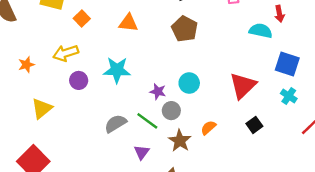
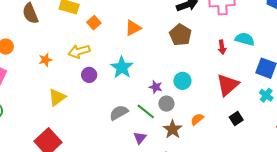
red arrow: (279, 14) -> (222, 47), moved
orange triangle: (128, 23) -> (133, 28), turned -36
cyan star: (117, 70) -> (122, 67), turned 30

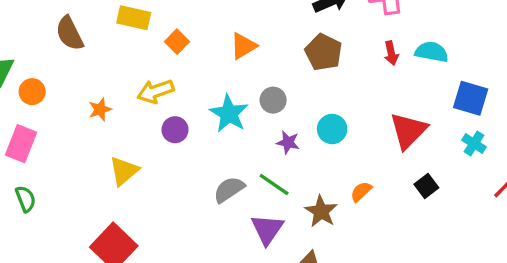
red arrow: (222, 47) -> (391, 53), moved
gray circle: (166, 104) -> (273, 100), moved
purple triangle: (140, 138) -> (267, 229), size x1.5

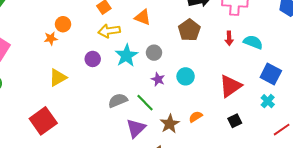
orange triangle: (243, 46) -> (143, 17), turned 42
yellow arrow: (155, 91) -> (109, 31), moved
orange circle: (32, 92) -> (63, 24), moved

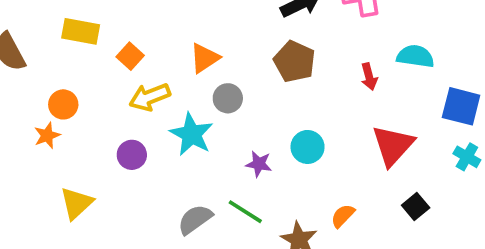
orange triangle: (143, 17) -> (205, 58), turned -42
red arrow: (229, 38) -> (369, 77), moved
gray circle: (154, 53) -> (228, 98), moved

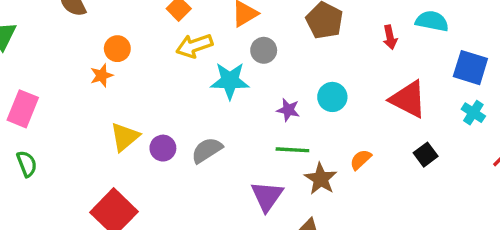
cyan star: (191, 134) -> (230, 81), turned -30
red triangle: (393, 145) -> (408, 99), turned -48
purple circle: (132, 155) -> (163, 148), moved
green line: (245, 212) -> (292, 150), moved, turned -32
gray semicircle: (195, 219) -> (207, 150), moved

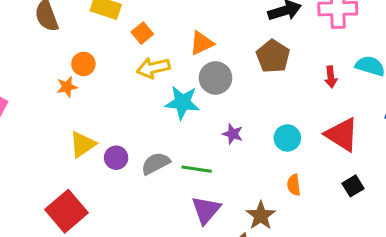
gray circle: (264, 50) -> (216, 78), size x1.4
cyan circle: (332, 97) -> (287, 138), moved
green line: (292, 150) -> (197, 169), moved
orange semicircle: (361, 160) -> (294, 185), turned -60
brown star: (321, 179) -> (261, 216), moved

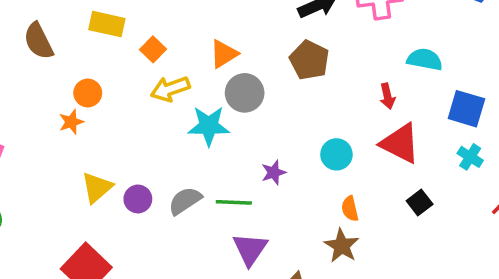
red arrow: (331, 77) -> (387, 96), moved
purple star: (233, 134) -> (274, 172), moved, turned -30
brown star: (261, 216) -> (342, 246), moved

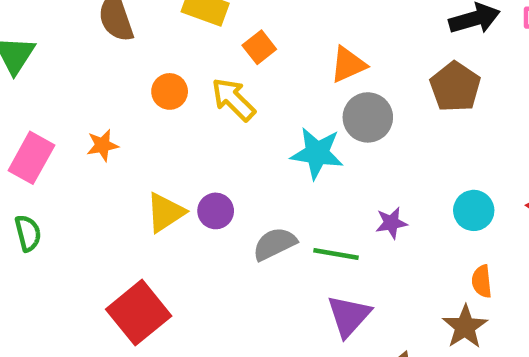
yellow arrow: (170, 89) -> (233, 99), moved, turned 57
orange star: (71, 122) -> (102, 145), moved
purple circle: (138, 199) -> (216, 211), moved

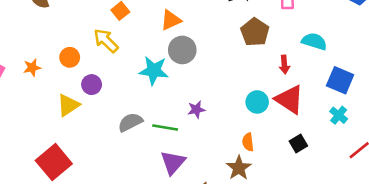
brown pentagon: (455, 87) -> (255, 32), moved
orange circle: (170, 91) -> (70, 57), moved
cyan circle: (474, 210) -> (257, 102), moved
purple circle: (216, 211) -> (92, 85), moved

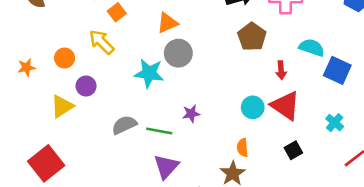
blue square: (340, 80) -> (337, 70), moved

